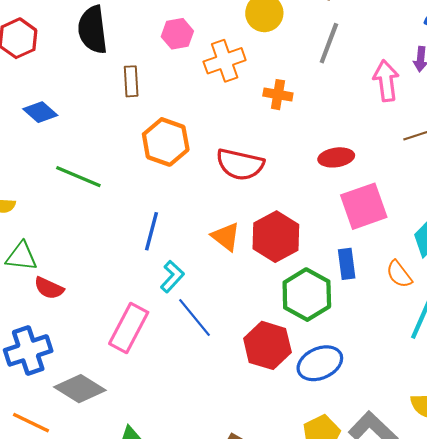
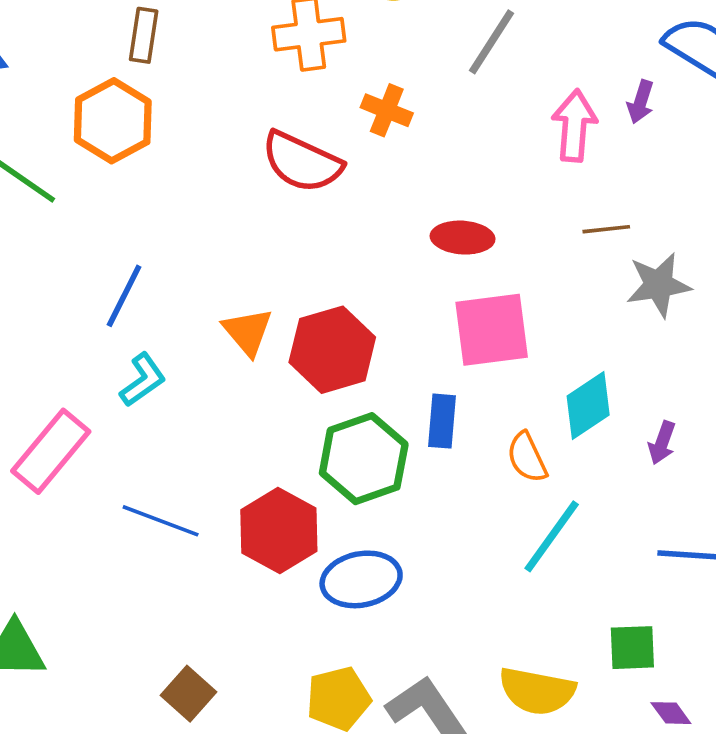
orange hexagon: (166, 142) -> (113, 121), moved
red semicircle: (240, 164) -> (302, 162), moved
blue line: (195, 317) -> (161, 521), moved, turned -42

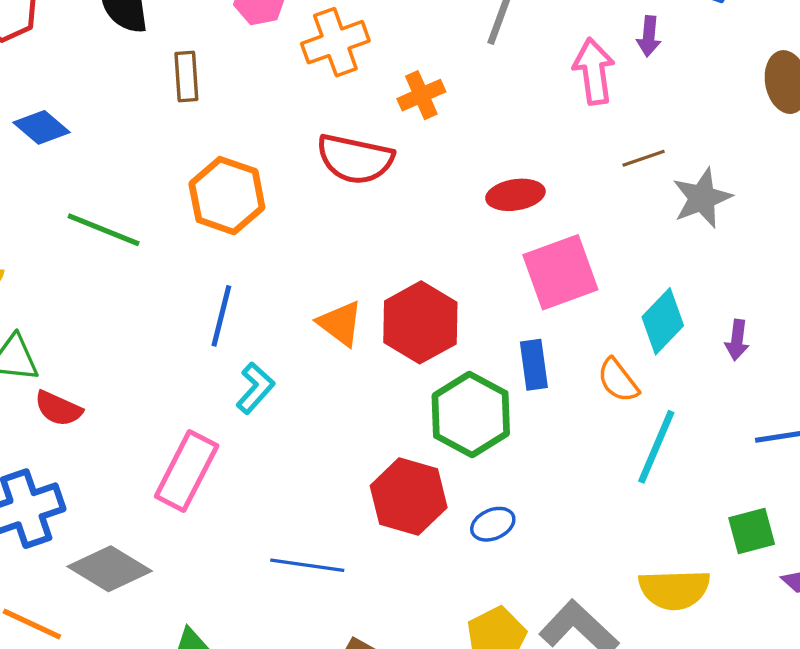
orange cross: (387, 110) -> (421, 95), turned -33
orange hexagon: (113, 121) -> (227, 196), moved
blue line: (161, 521) -> (307, 565), moved
blue ellipse: (361, 579) -> (493, 524), size x0.6

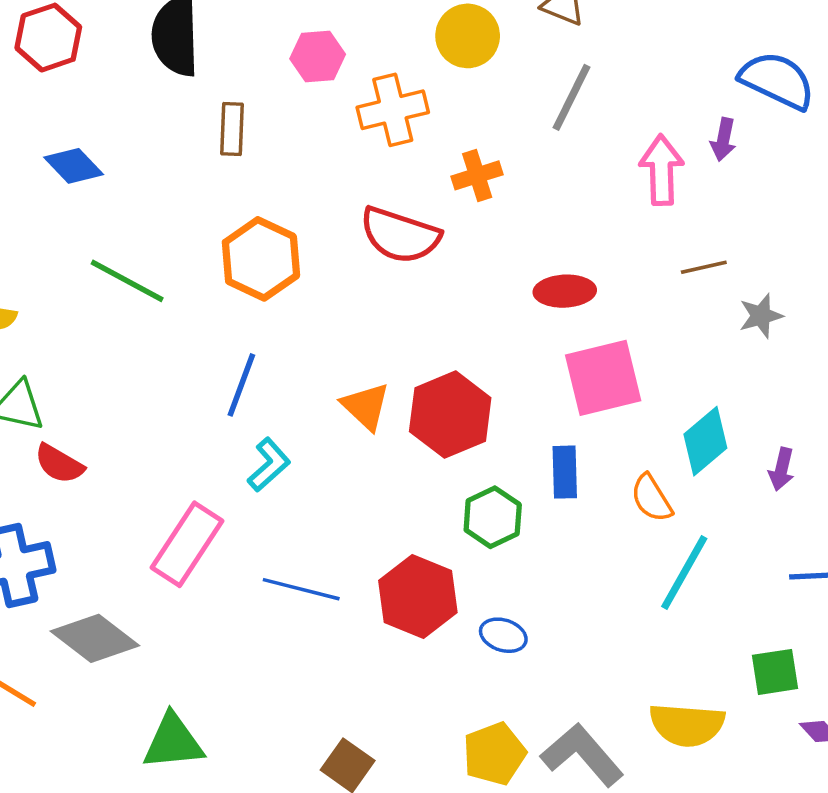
gray star: (702, 198) -> (761, 316), size x0.7
green hexagon: (471, 415) -> (493, 517), size x0.7
blue ellipse: (493, 524) -> (503, 635), turned 36
blue line: (307, 565) -> (301, 589), moved

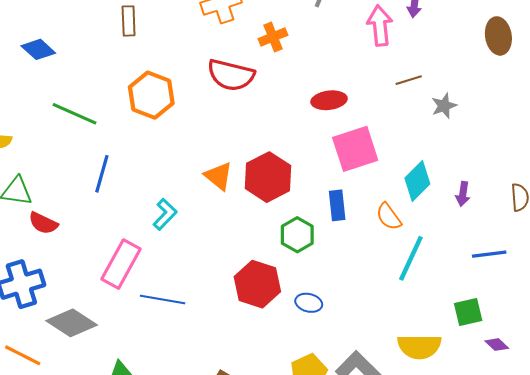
blue line: (241, 385) -> (102, 174), moved
blue line: (301, 589) -> (163, 300), moved

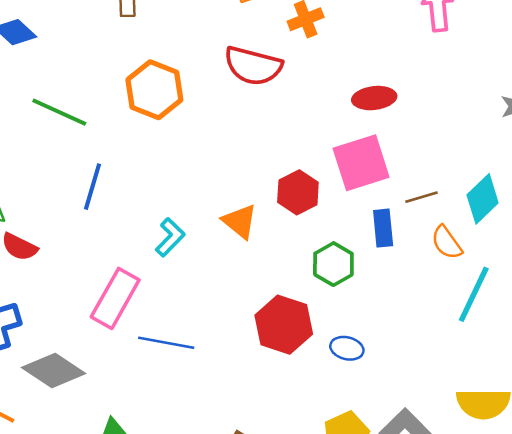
brown line: (409, 80) -> (421, 197), moved
pink square: (355, 149) -> (361, 163), moved
orange triangle: (219, 176) -> (240, 221), moved
red hexagon: (268, 177) -> (298, 192), size x0.7

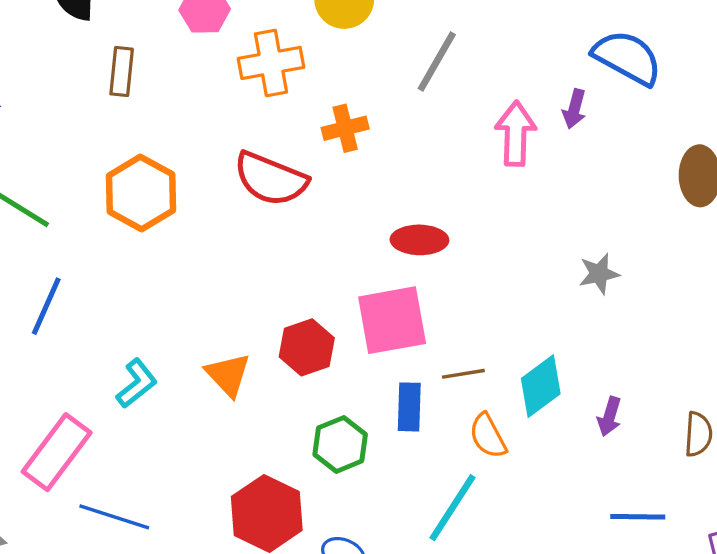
cyan line: (474, 294) -> (452, 508), moved

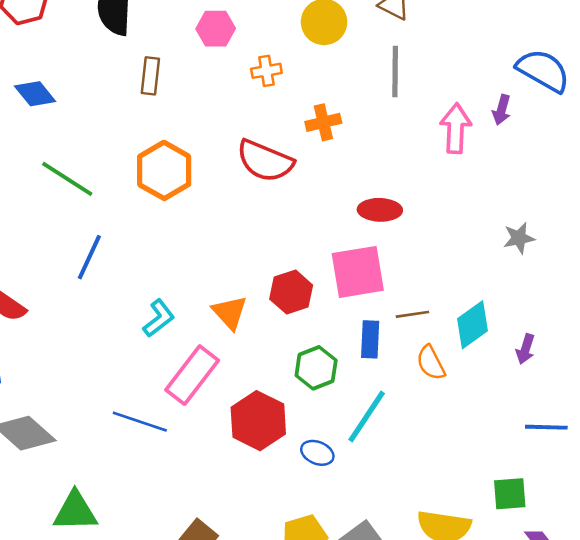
gray line: (437, 62) -> (395, 72), turned -30
orange cross: (271, 63) -> (266, 71), size x0.6
pink rectangle: (57, 452) -> (192, 375), moved
cyan line: (452, 508) -> (367, 416), moved

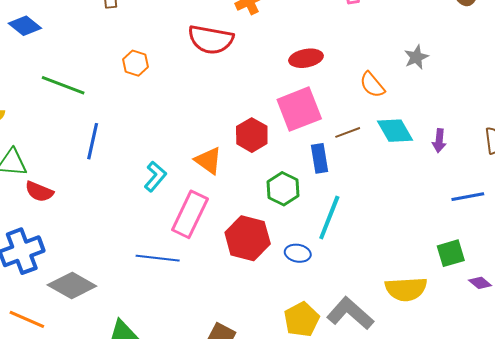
orange hexagon: (164, 170) -> (136, 63), size x0.6
cyan diamond: (472, 325) -> (395, 131), turned -72
orange semicircle: (431, 363) -> (372, 85), moved

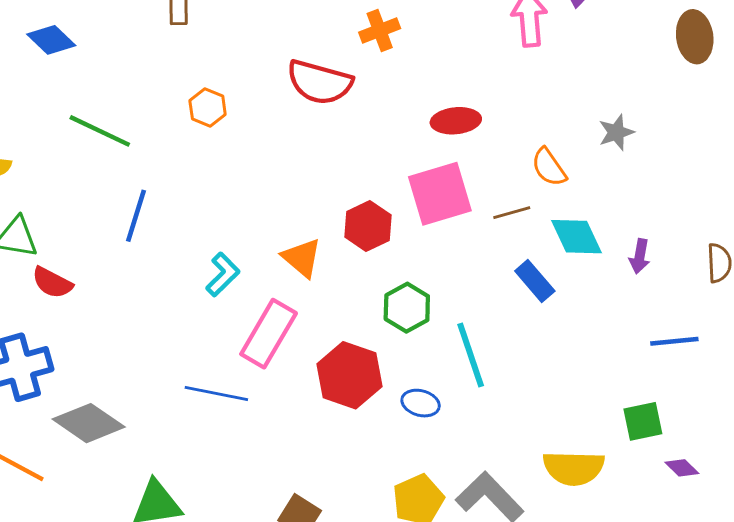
brown line: (348, 132) -> (512, 213), moved
blue rectangle: (320, 158) -> (535, 281), moved, turned -36
cyan line: (329, 218) -> (471, 355), turned -45

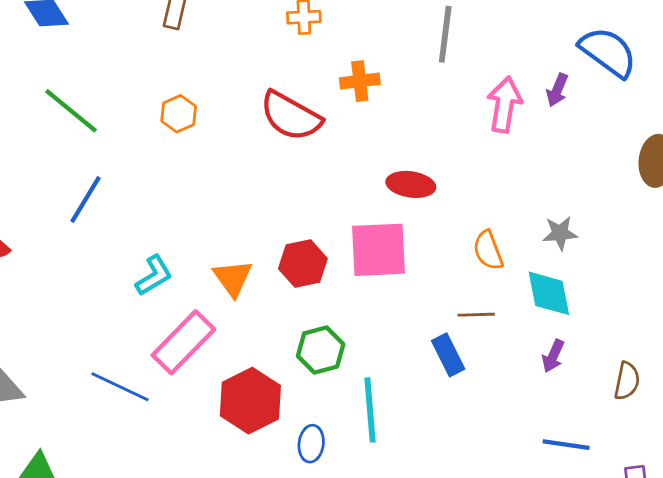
brown line: (512, 213) -> (476, 315), moved
cyan diamond: (577, 237) -> (549, 293), moved
blue ellipse: (421, 403) -> (311, 444), turned 68

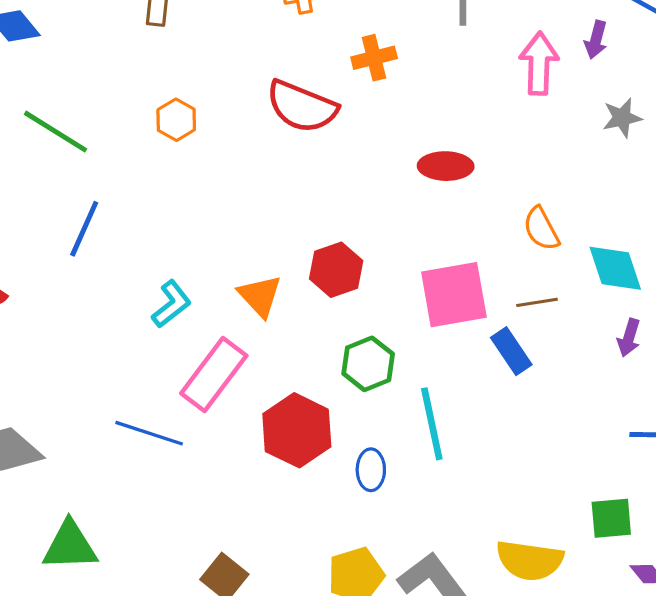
gray star: (560, 233) -> (622, 118), moved
pink square: (379, 250) -> (454, 295), moved

